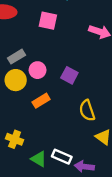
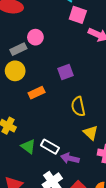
pink square: (48, 21) -> (78, 15), moved
pink circle: (38, 70) -> (35, 37), moved
purple square: (69, 75) -> (66, 72), turned 35

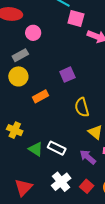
pink circle: (35, 37) -> (33, 33), moved
purple arrow: (70, 158) -> (88, 157), moved, turned 30

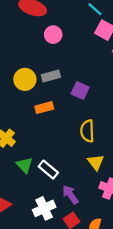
gray rectangle: (20, 55) -> (51, 76), moved
purple square: (67, 75) -> (80, 91), turned 35
purple arrow: (88, 157) -> (70, 195), moved

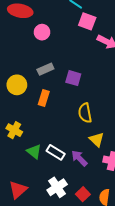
yellow circle: (25, 79) -> (17, 85), moved
orange rectangle: (44, 108) -> (44, 98), turned -49
purple arrow: (70, 195) -> (79, 158), moved

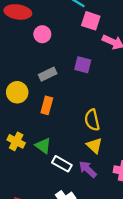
purple square: (73, 78) -> (83, 65), moved
yellow triangle: (97, 140) -> (94, 146), moved
green triangle: (34, 152) -> (43, 146), moved

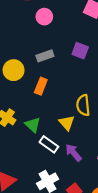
yellow triangle: (94, 146) -> (67, 123), moved

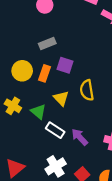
purple square: (80, 51) -> (65, 65), moved
yellow circle: (14, 70) -> (22, 71), moved
yellow triangle: (67, 123) -> (61, 98), moved

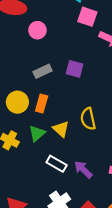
purple square: (65, 65) -> (75, 69), moved
green triangle: (38, 112) -> (37, 133), moved, turned 42

